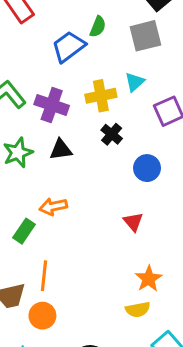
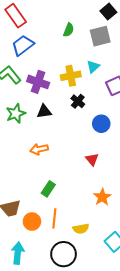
blue trapezoid: (69, 47) -> (23, 45), moved
green rectangle: (24, 231) -> (48, 189), moved
orange line: (44, 276) -> (54, 218), moved
yellow semicircle: (138, 310) -> (81, 229), moved

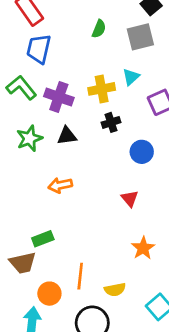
blue trapezoid: (23, 45) -> (39, 49), turned -40
black cross: (78, 101) -> (111, 122), turned 32
green rectangle: (48, 189) -> (43, 239), moved, turned 35
orange circle: (32, 222) -> (49, 294), moved

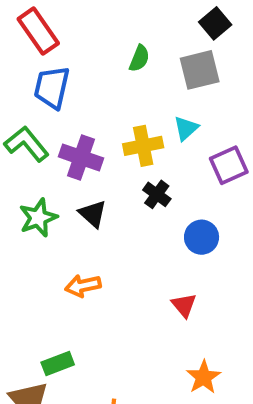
black cross: (111, 122) -> (157, 194), turned -36
black triangle: (67, 136) -> (93, 214), turned 50

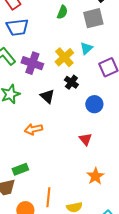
blue trapezoid: (52, 87) -> (17, 27), turned -110
yellow cross: (143, 146) -> (64, 57), turned -30
black triangle: (93, 214) -> (47, 96), moved

